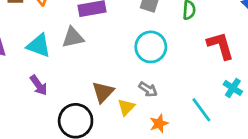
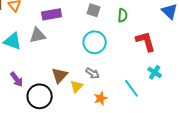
purple arrow: (39, 85) -> (17, 79), moved

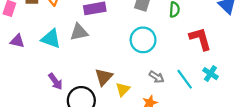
gray arrow: (93, 73) -> (157, 77), moved
cyan line: (132, 88) -> (185, 79), moved

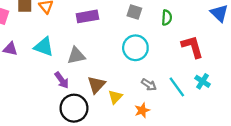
gray triangle: (79, 32) -> (76, 56), moved
purple arrow: (55, 81) -> (62, 80), moved

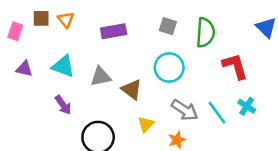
green semicircle: (167, 18) -> (205, 33), size x1.6
purple arrow: (62, 80) -> (63, 105), moved
brown triangle: (96, 85) -> (132, 89), moved, turned -36
gray arrow: (149, 85) -> (185, 110), size x1.5

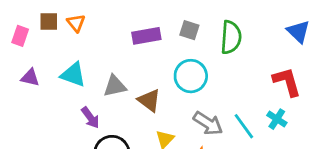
purple rectangle: (114, 31) -> (146, 36), moved
red L-shape: (235, 66) -> (287, 82), moved
purple arrow: (63, 105) -> (90, 118), moved

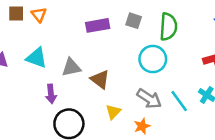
cyan circle: (191, 76) -> (153, 59), moved
purple arrow: (90, 118) -> (51, 94), turned 30

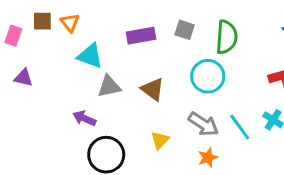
cyan triangle: (37, 58) -> (90, 56), moved
brown triangle: (100, 79) -> (153, 89), moved
purple arrow: (51, 94) -> (84, 118), turned 120
orange star: (142, 126) -> (208, 158), moved

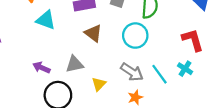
gray triangle: (109, 86) -> (75, 64), moved
brown triangle: (153, 89) -> (93, 33), moved

